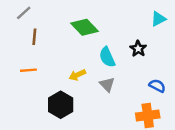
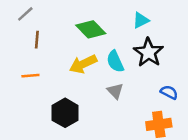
cyan triangle: (158, 19) -> (141, 20), moved
black star: (138, 49) -> (149, 52), size x1.6
yellow arrow: (77, 75) -> (83, 64), moved, size x1.5

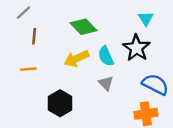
cyan triangle: (141, 20) -> (146, 19), moved, turned -35
blue semicircle: (169, 92) -> (155, 84), size x1.6

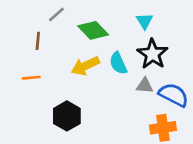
gray line: (24, 13) -> (56, 14), moved
cyan triangle: (146, 19) -> (145, 21), moved
gray triangle: (106, 83) -> (145, 86), moved, turned -42

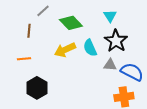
black hexagon: (67, 116) -> (37, 88), moved

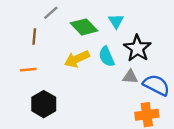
cyan triangle: (110, 16) -> (116, 21), moved

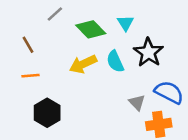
brown line: (34, 36) -> (28, 45), moved, turned -35
gray triangle: (130, 77) -> (137, 103), moved, turned 42

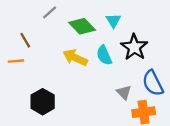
yellow arrow: (83, 64) -> (75, 58), turned 50
orange line: (30, 76) -> (16, 61), moved
blue semicircle: (169, 92) -> (153, 83), turned -144

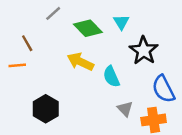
cyan semicircle: (104, 55) -> (111, 77), moved
gray triangle: (124, 92) -> (125, 109), moved

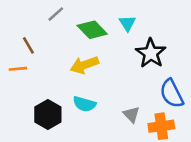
yellow arrow: (80, 62) -> (84, 65), turned -45
cyan semicircle: (111, 77) -> (84, 104), moved, turned -50

